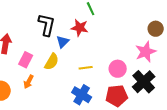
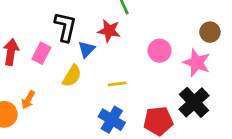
pink star: (146, 52) -> (197, 63), turned -30
pink rectangle: (26, 60) -> (41, 53), moved
pink circle: (118, 69) -> (160, 51), moved
orange arrow: (29, 82) -> (28, 100), moved

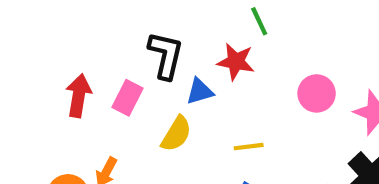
blue triangle: (87, 49) -> (200, 91), turned 30

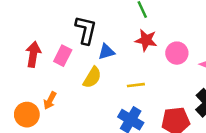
red star: (236, 62) -> (146, 40), moved

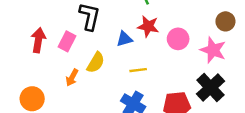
blue triangle: (106, 52) -> (124, 39), moved
orange arrow: (50, 100) -> (72, 78), moved

